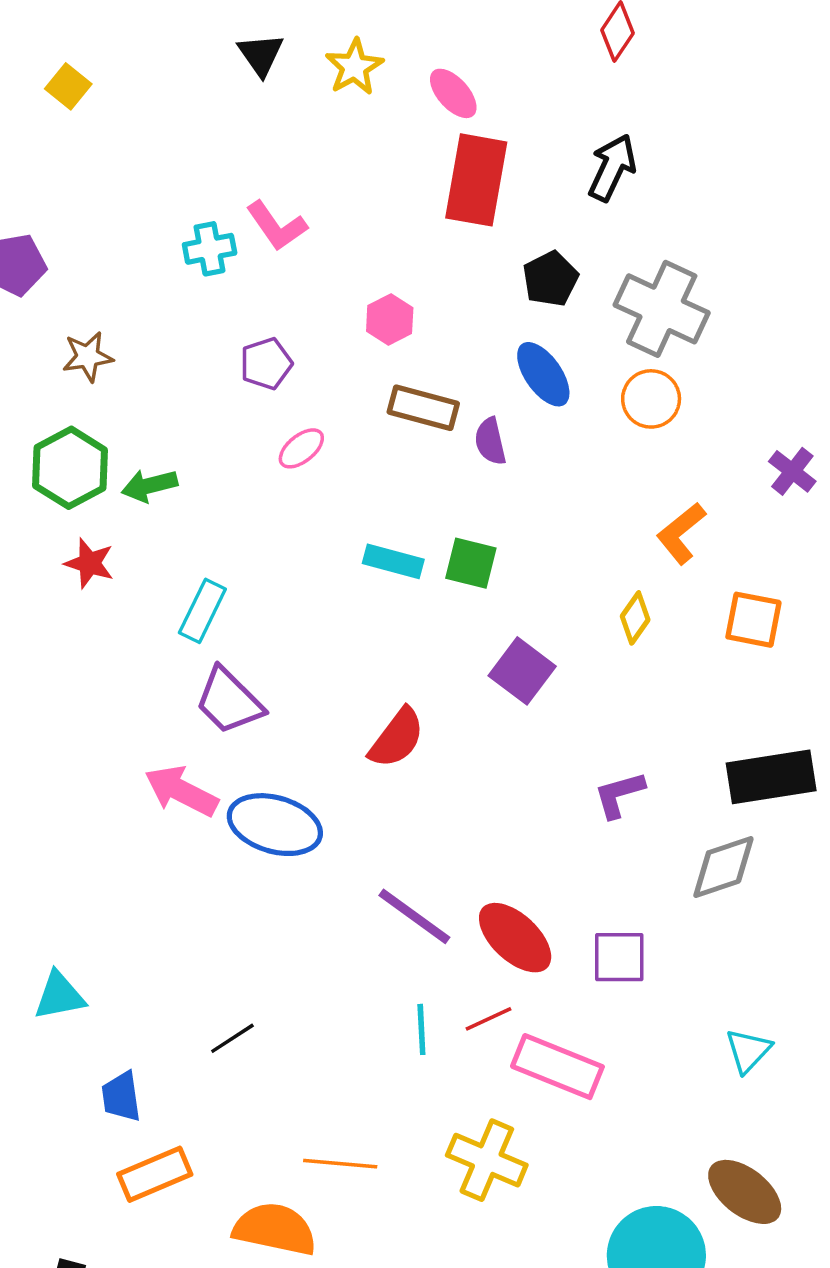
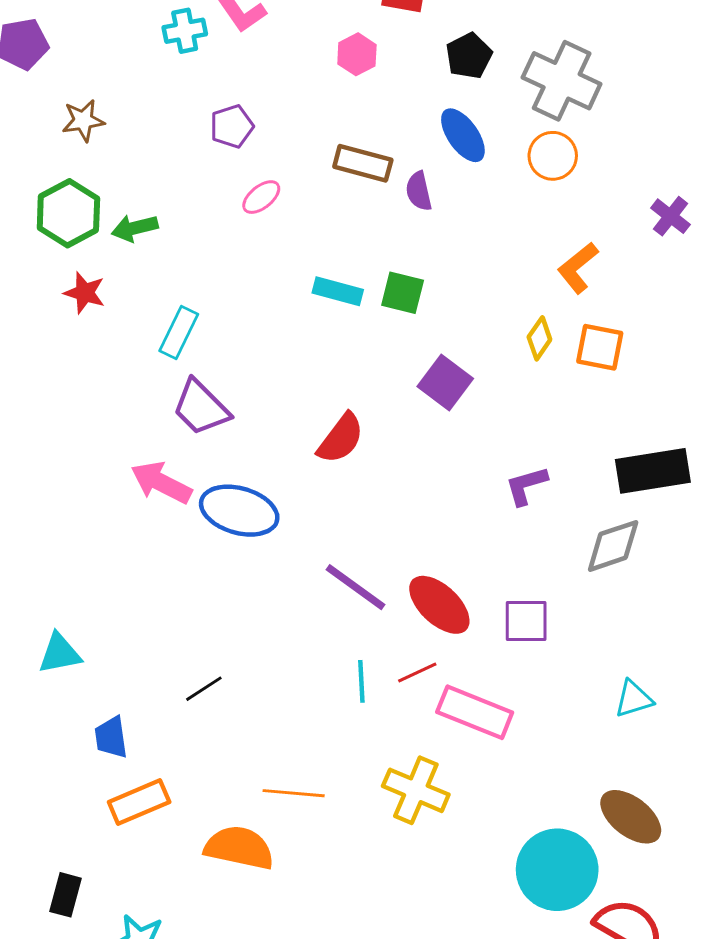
pink hexagon: (390, 319) -> (357, 54), moved
orange square: (753, 620) -> (600, 347), moved
cyan triangle: (748, 1051) -> (634, 699), turned 30

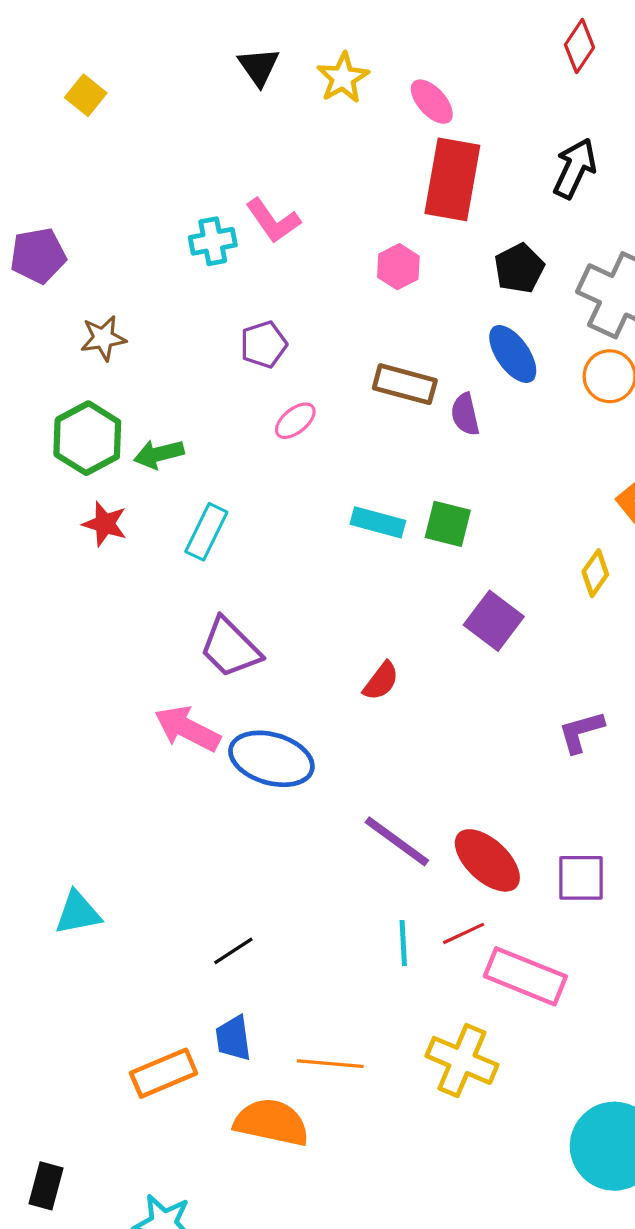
cyan rectangle: (179, 332) -> (206, 532), moved
red semicircle: (341, 438) -> (381, 681), size x0.7
blue trapezoid: (111, 737) -> (233, 1038), moved
black rectangle: (65, 895) -> (46, 1186), moved

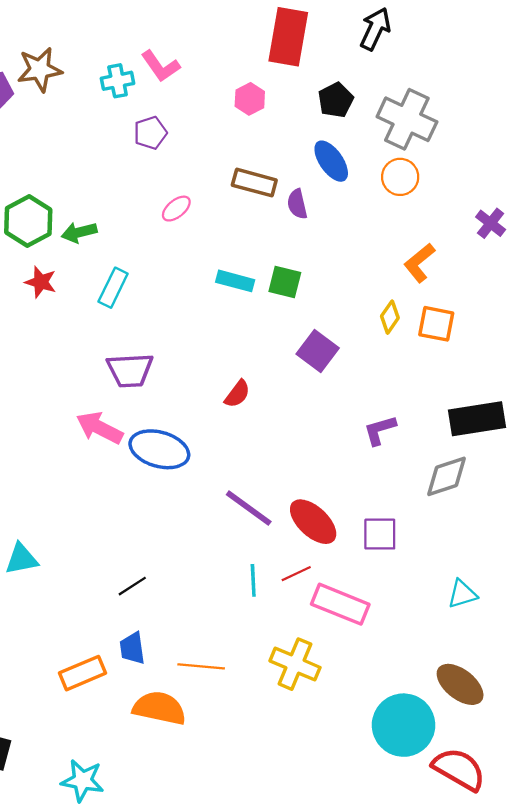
brown star: (103, 338) -> (40, 70), moved, size x1.4
purple pentagon: (264, 344) -> (150, 133), moved
purple trapezoid: (230, 648) -> (130, 370), turned -48

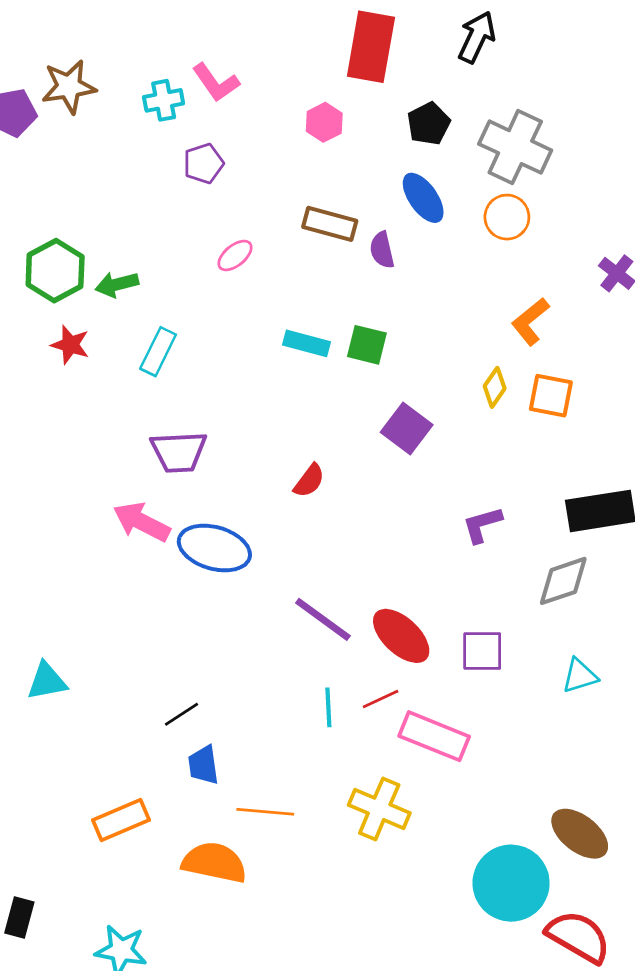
cyan triangle: (462, 594) -> (580, 676), moved
blue trapezoid: (132, 648) -> (203, 765), moved

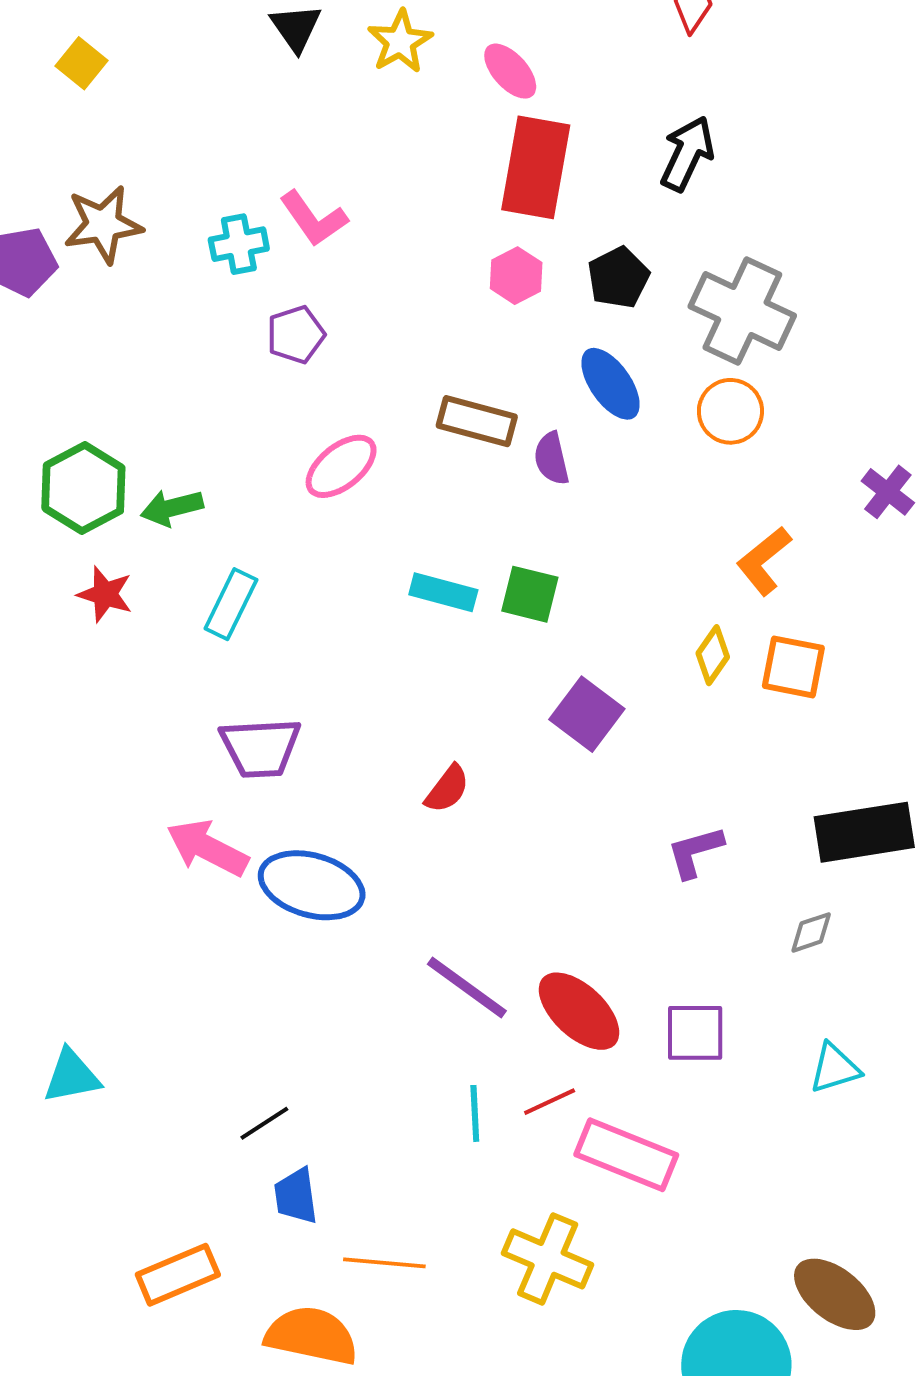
pink hexagon: (324, 122) -> (516, 276), moved
pink ellipse: (235, 255) -> (341, 466), size x1.4
gray diamond: (563, 581) -> (811, 932), size x0.6

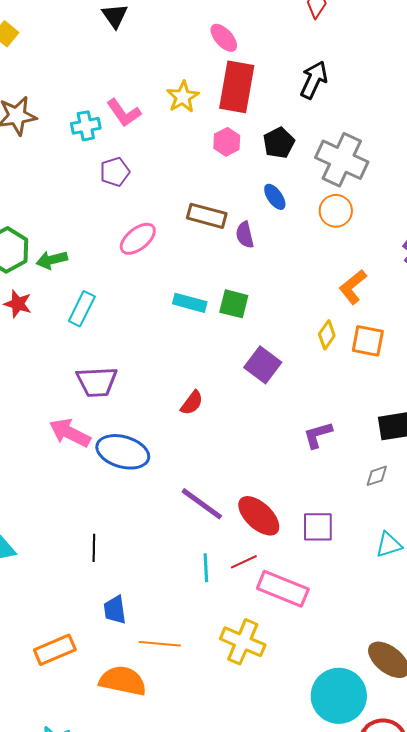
yellow star: (400, 42) -> (183, 97), moved
blue ellipse: (611, 384) -> (275, 197), size x0.7
black line: (264, 1123) -> (94, 548), moved, turned -56

